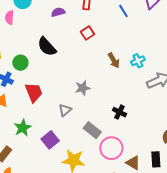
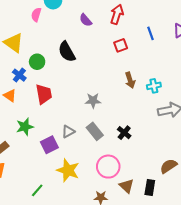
purple semicircle: (58, 12) -> (86, 20), turned -128
red square: (88, 33) -> (121, 45), moved
gray triangle: (65, 110) -> (68, 132), moved
gray rectangle: (92, 130) -> (95, 131), moved

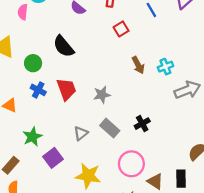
blue cross: (19, 75) -> (38, 90), moved
red trapezoid: (44, 94) -> (66, 89), moved
black cross: (124, 133) -> (142, 124), turned 32
purple square: (49, 145) -> (53, 158), moved

